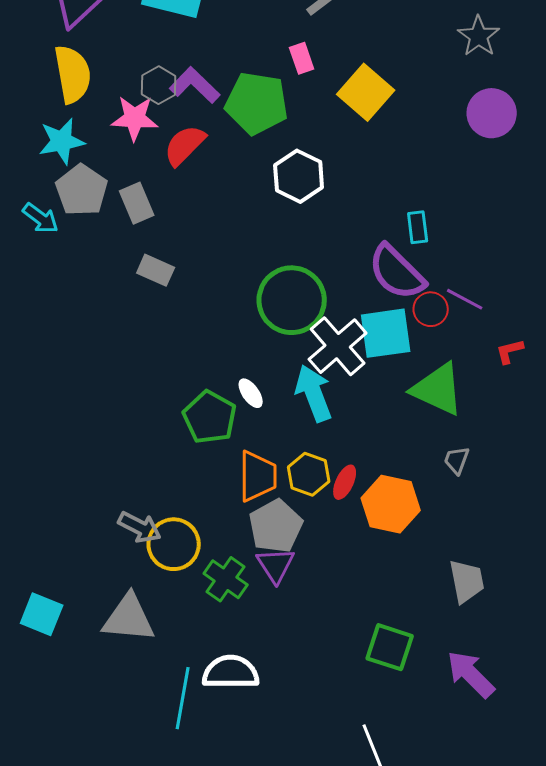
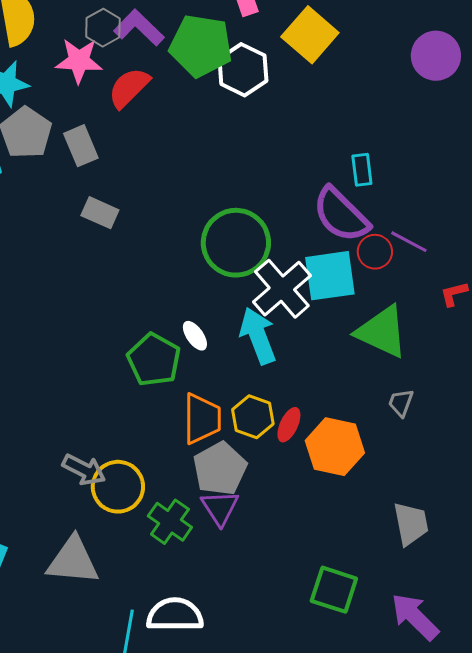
white hexagon: (299, 176) -> (243, 70), moved

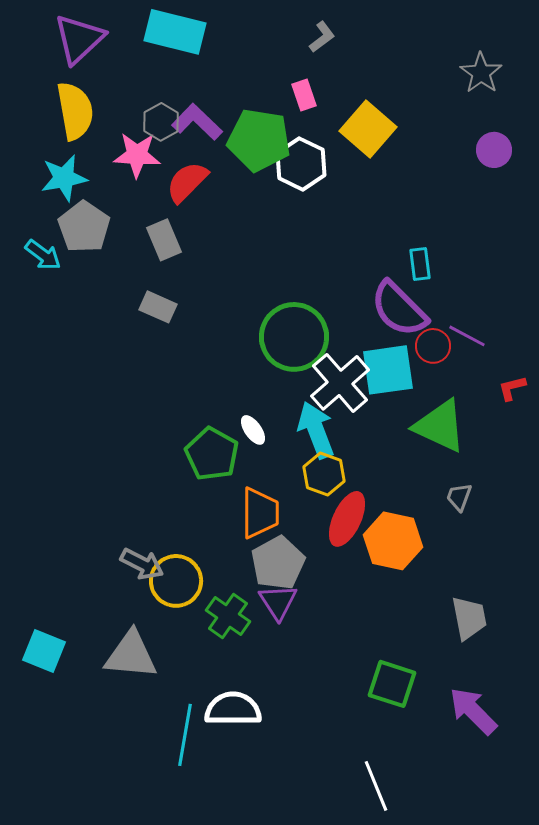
purple circle: (436, 56) -> (494, 150), size x0.7
gray rectangle: (81, 146) -> (164, 240), moved
yellow hexagon: (253, 417) -> (324, 474), moved
red ellipse: (289, 425) -> (347, 519), size x1.6

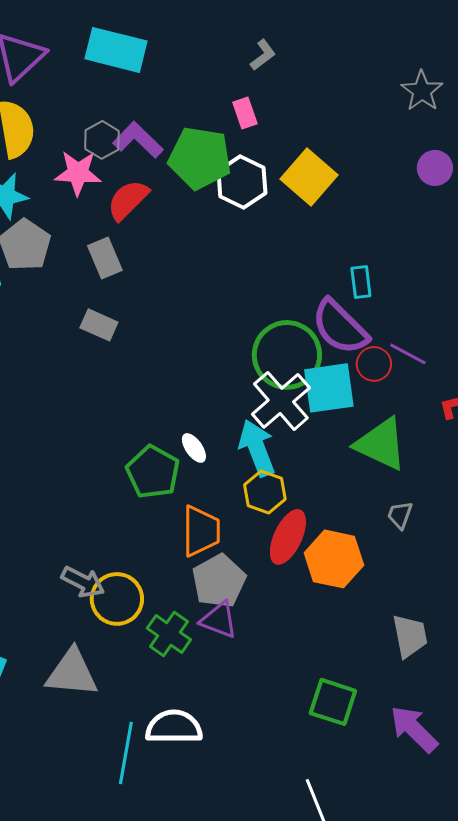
yellow square: (368, 129) -> (309, 177), moved
green circle: (294, 337) -> (287, 355), moved
purple triangle: (278, 602) -> (219, 620), turned -36

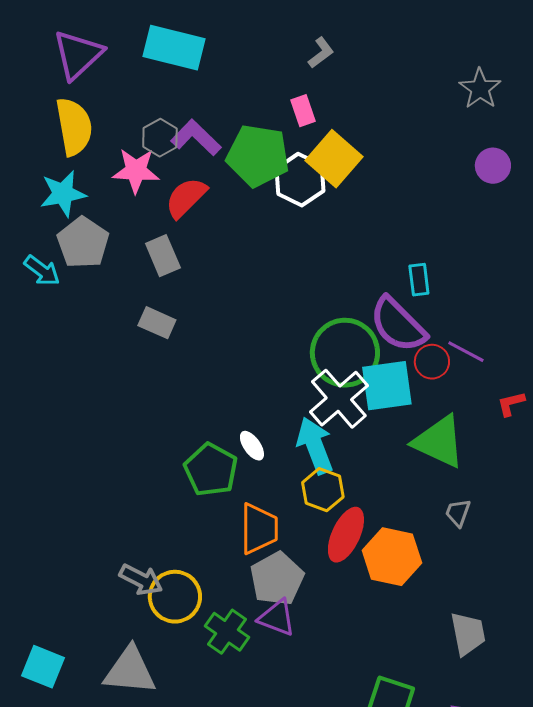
yellow square: (309, 177) -> (334, 159), moved

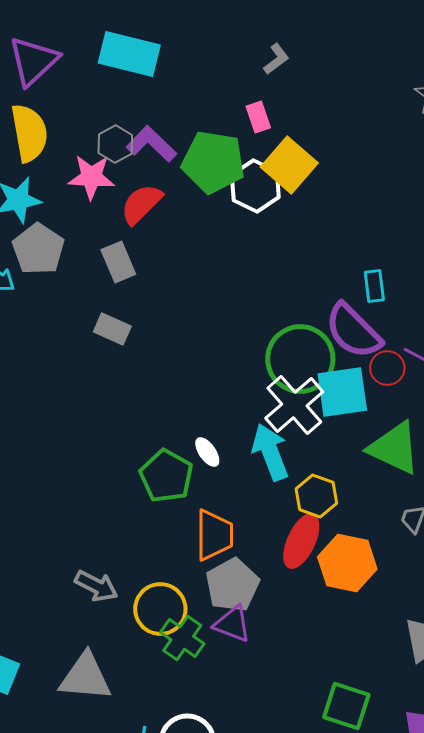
yellow hexagon: (323, 490) -> (316, 496), moved
yellow circle: (175, 597) -> (160, 609), moved

